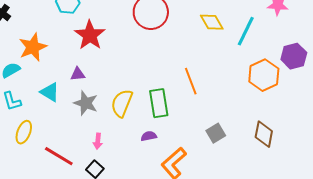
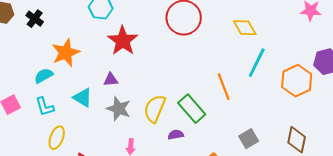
cyan line: (246, 31) -> (257, 63), moved
green rectangle: (159, 103) -> (192, 109), turned -32
purple semicircle: (149, 136) -> (176, 135), moved

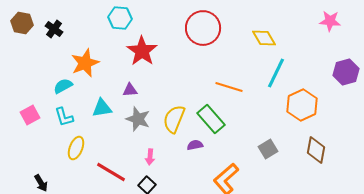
orange hexagon: (297, 81) -> (302, 105), moved
orange line: (224, 87) -> (229, 87), moved, turned -52
cyan triangle: (83, 98) -> (102, 108), turned -40

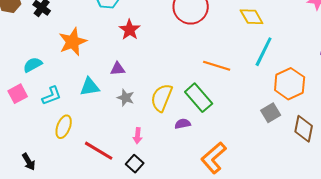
red star: (142, 51) -> (130, 30), size x0.7
cyan semicircle: (63, 86) -> (33, 65), moved
cyan L-shape: (64, 117) -> (52, 96), turned -95
gray star: (138, 119) -> (126, 98), size x0.7
gray square: (268, 149) -> (271, 113), moved

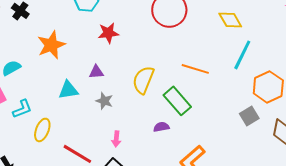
red star: (130, 30) -> (108, 33), turned 30
cyan L-shape: (52, 96) -> (22, 109), moved
yellow semicircle: (162, 98) -> (143, 80), moved

